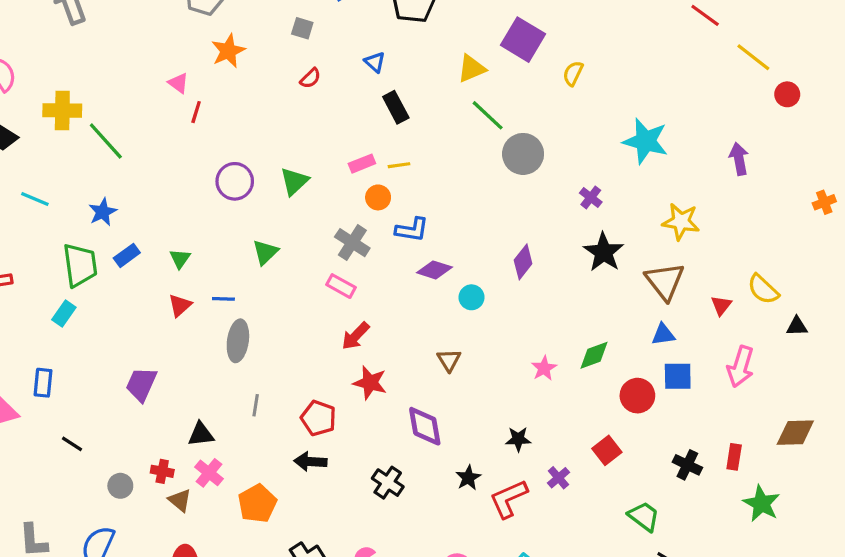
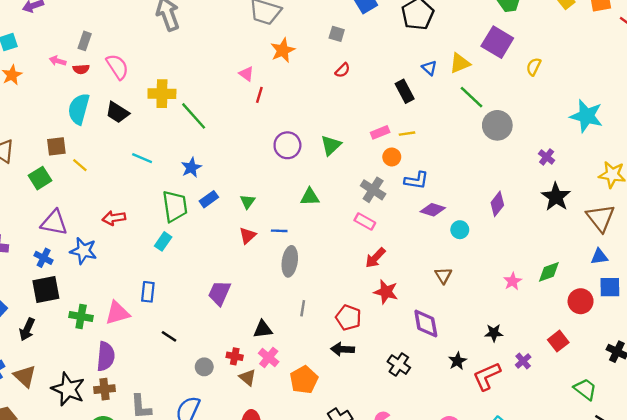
blue triangle: (375, 62) -> (429, 68), moved
green triangle: (265, 252) -> (310, 197), turned 42

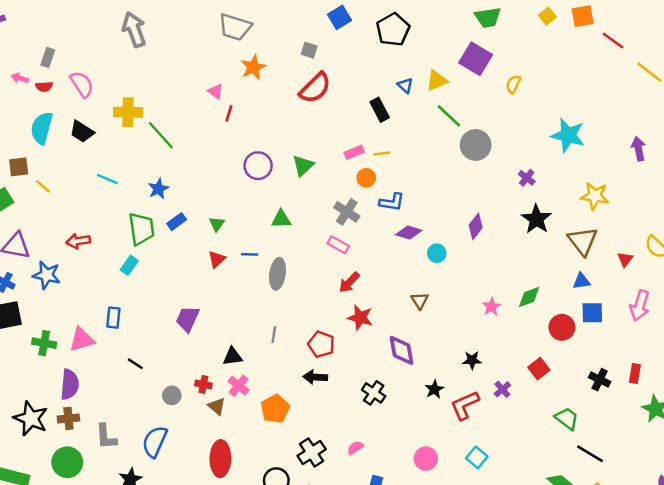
red semicircle: (343, 70) -> (315, 88), size x2.0
gray ellipse: (290, 261) -> (278, 274), moved

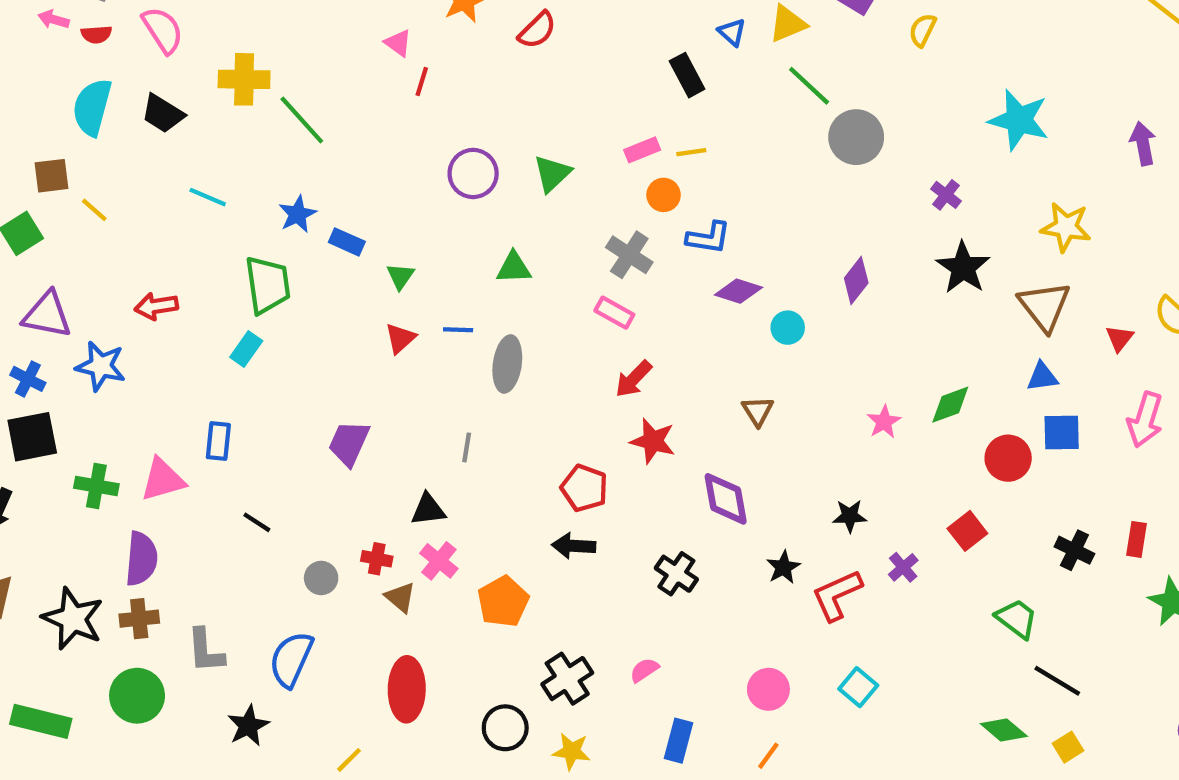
red semicircle: (315, 88) -> (537, 30), moved, size x0.7
blue rectangle: (177, 222) -> (347, 242), moved, turned 60
gray line: (274, 335) -> (467, 447), moved

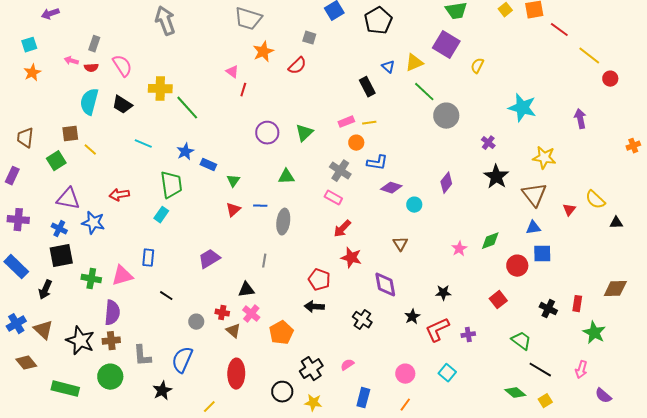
pink arrow: (1145, 420) -> (581, 370), moved, size x0.7
purple trapezoid: (349, 443) -> (209, 259), turned 35
purple cross: (903, 567) -> (468, 335), moved, turned 32

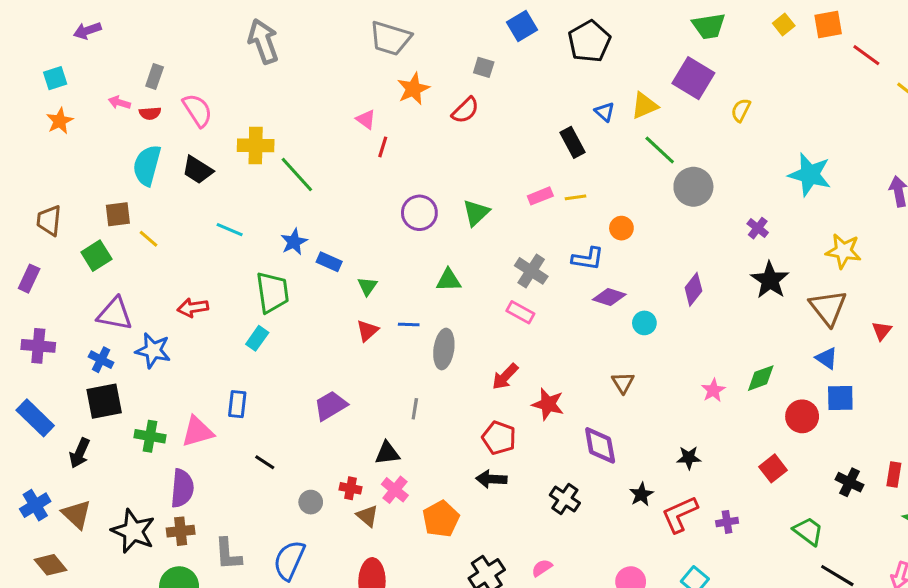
orange circle: (356, 143) -> (621, 228), moved
blue triangle: (533, 228) -> (827, 358), turned 42
red arrow: (342, 229) -> (505, 377), moved

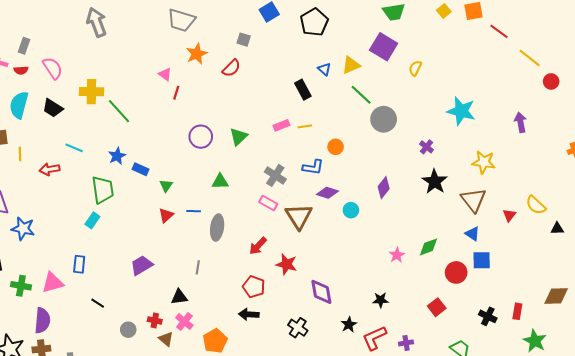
yellow line: (148, 239) -> (20, 154), turned 48
red arrow: (193, 308) -> (50, 169), moved
brown triangle: (623, 383) -> (299, 216), moved, size x1.8

